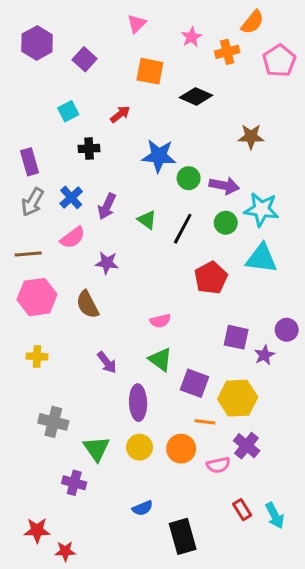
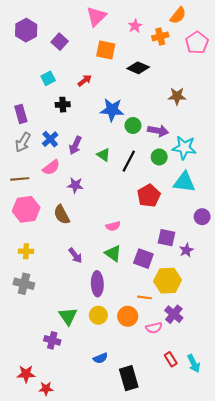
pink triangle: (137, 24) -> (96, 17), size x1.5
purple circle: (287, 330) -> (202, 217), moved
purple square: (195, 383) -> (143, 259), moved
gray cross: (53, 422) -> (24, 284), moved

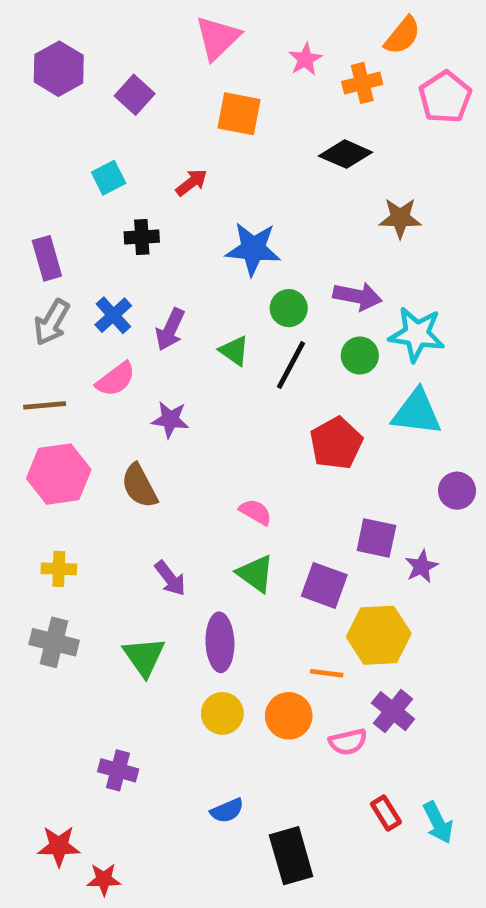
black diamond: (138, 68) -> (346, 154), moved
green circle: (133, 126) -> (289, 308), moved
pink semicircle: (113, 226) -> (256, 512), turned -136
green triangle: (68, 316) -> (144, 657), moved

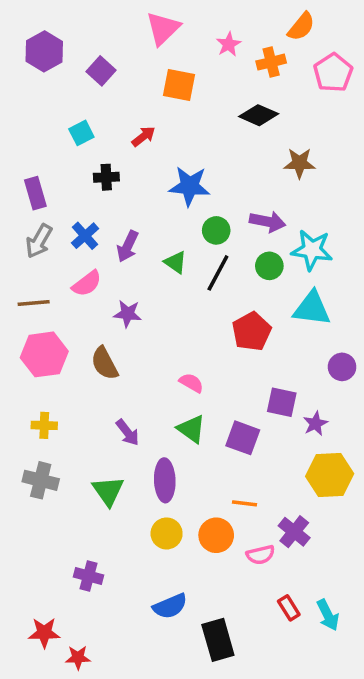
yellow hexagon: (379, 635) -> (330, 475), moved
blue semicircle: (227, 811) -> (170, 606), size x1.4

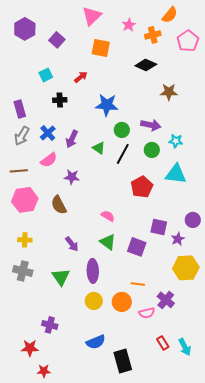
cyan star: (312, 250) -> (176, 141), size x0.6
purple circle: (342, 367) -> (193, 220), moved
red star: (44, 633) -> (30, 348), moved

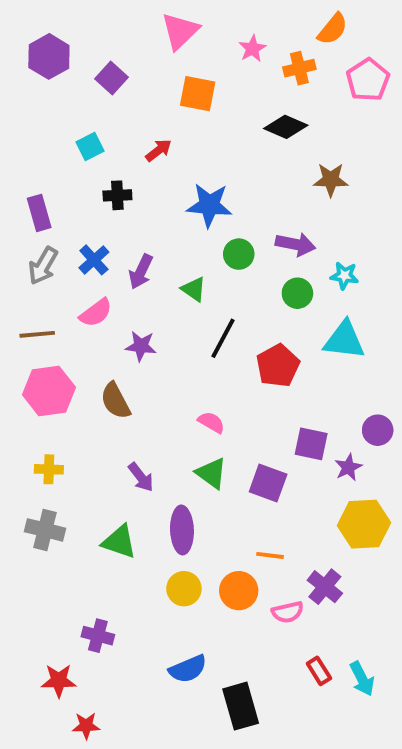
black line: (123, 154) -> (223, 338), moved
green triangle: (61, 277) -> (119, 542), turned -36

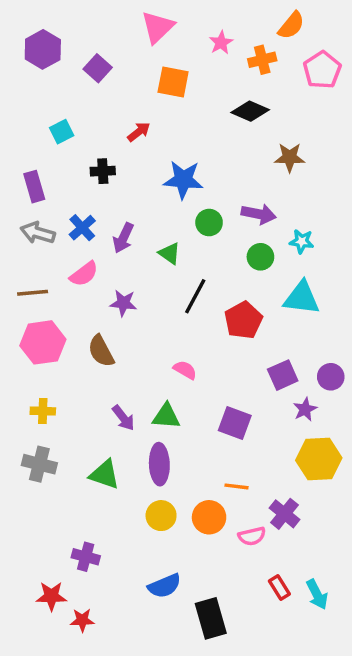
cyan square: (90, 146) -> (62, 132), moved
gray arrow: (43, 266) -> (38, 233), turned 76
purple square: (311, 444) -> (283, 375), moved, turned -36
green triangle: (211, 473) -> (166, 416), moved, turned -32
red star: (86, 726) -> (82, 620), moved

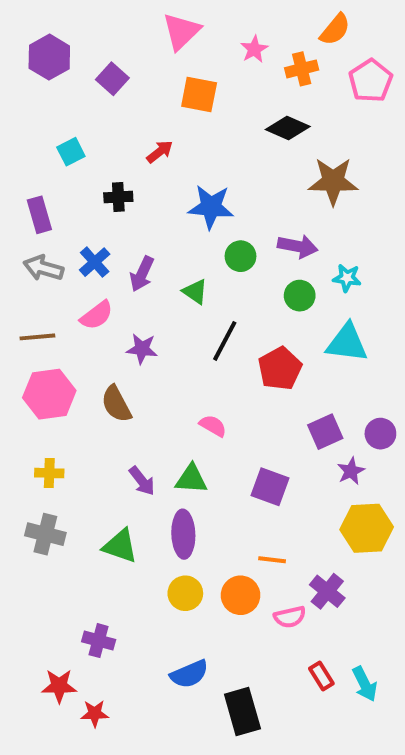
brown star: (290, 157) -> (333, 181), size x1.4

